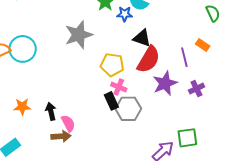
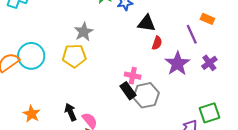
gray star: (79, 35) -> (84, 32), size x0.7
red semicircle: (149, 59) -> (157, 43), size x0.5
yellow pentagon: (112, 65) -> (74, 56), moved
orange star: (22, 107) -> (32, 114), moved, turned -30

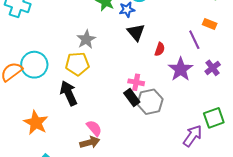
black triangle: (147, 23) -> (136, 32), moved, turned 42
black arrow: (70, 112) -> (69, 93), moved, size x1.4
orange star: (32, 114) -> (36, 123), size x1.4

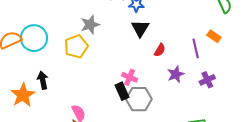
yellow pentagon: (77, 64) -> (76, 47), turned -30
purple star: (181, 69) -> (176, 74), size x0.7
black arrow: (69, 93) -> (43, 80), moved, size x0.7

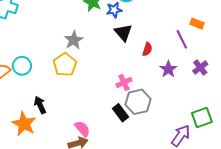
cyan circle: (34, 38) -> (22, 66), size x0.7
pink cross: (130, 77) -> (124, 83), turned -35
black rectangle: (122, 91) -> (121, 113), moved

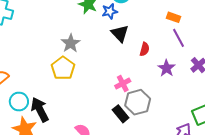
orange rectangle: (197, 24) -> (174, 17), moved
cyan circle: (22, 66) -> (19, 102), moved
black arrow: (40, 105) -> (40, 110), size x1.4

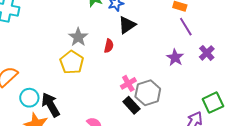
black triangle: (120, 34) -> (127, 25), turned 42
red semicircle: (145, 49) -> (109, 46), moved
pink cross: (123, 83) -> (128, 83), moved

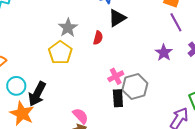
black arrow: (51, 105) -> (37, 94), turned -125
black rectangle: (131, 105) -> (118, 98), turned 36

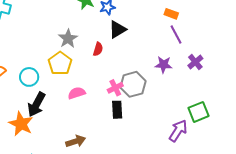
purple star: (164, 53) -> (164, 65), turned -30
cyan circle: (16, 86) -> (29, 77), moved
gray hexagon: (135, 87) -> (133, 84), moved
pink semicircle: (80, 116) -> (77, 93), moved, turned -66

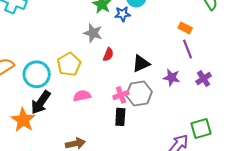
black triangle: (117, 29) -> (141, 64), moved
gray star: (68, 39) -> (93, 33), moved, turned -30
cyan circle: (29, 77) -> (37, 74), size x1.4

